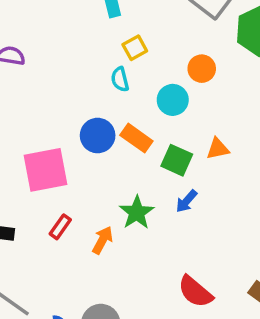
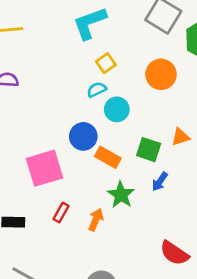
orange circle: (202, 69) -> (161, 74), size x1.4
cyan semicircle: (120, 79) -> (97, 90), turned 84
cyan circle: (173, 100) -> (117, 109), moved
orange rectangle: (136, 138) -> (108, 157), moved

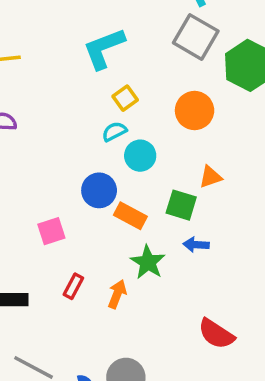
orange triangle: (180, 137) -> (210, 177), moved
pink square: (45, 168) -> (51, 231), size x0.6
blue arrow: (160, 182) -> (196, 245), turned 60

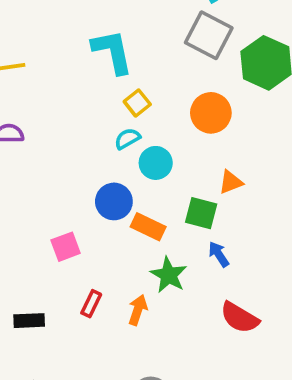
cyan L-shape: (104, 48) -> (112, 52), turned 102
blue arrow: (196, 245) -> (219, 254), turned 55
red semicircle: (216, 334) -> (240, 318), moved

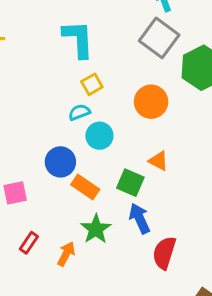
orange triangle: (231, 182) -> (159, 161), turned 40
blue arrow: (219, 254) -> (140, 218), size x1.4
red semicircle: (240, 318) -> (164, 253), moved, turned 68

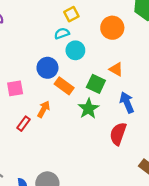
blue arrow: (140, 218) -> (127, 102), moved
green star: (96, 229) -> (88, 109), moved
orange arrow: (66, 254) -> (44, 109), moved

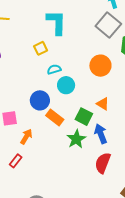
yellow square: (71, 14) -> (41, 48), moved
blue arrow: (127, 102) -> (101, 134), moved
orange arrow: (44, 109) -> (26, 137), moved
red rectangle: (23, 124) -> (16, 161), moved

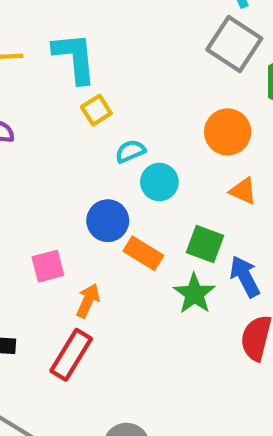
cyan L-shape: (56, 22) -> (75, 58), moved
orange triangle: (103, 104) -> (243, 191), moved
red rectangle: (16, 161) -> (71, 355), size x1.6

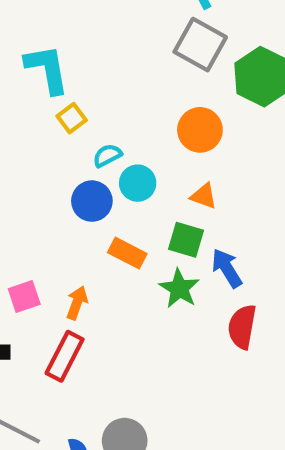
orange triangle: (243, 191) -> (204, 196), moved
blue circle: (108, 221) -> (92, 201), moved
pink square: (48, 266) -> (24, 297), moved

